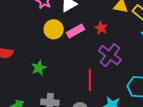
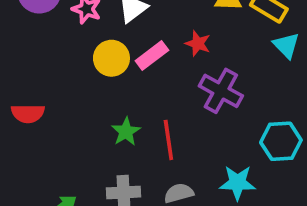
green star: (39, 68) -> (126, 132), moved
red line: (90, 80) -> (168, 140), moved

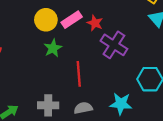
red star: (198, 43) -> (95, 23), moved
green star: (126, 132) -> (53, 48), moved

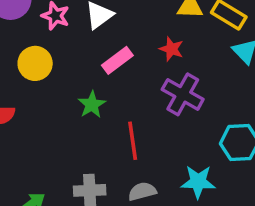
yellow circle: (46, 20) -> (35, 63), moved
red star: (95, 23) -> (171, 49), moved

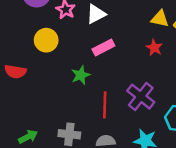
red star: (171, 49) -> (154, 48), moved
purple cross: (183, 94) -> (141, 97), moved

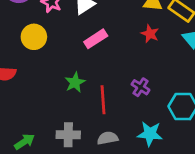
green star: (81, 75) -> (75, 82), moved
purple cross: (141, 97) -> (141, 87), size x0.6

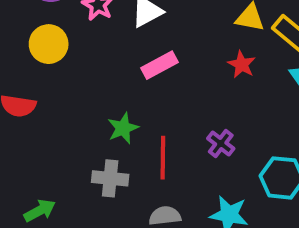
yellow circle: (34, 37) -> (49, 44), moved
gray cross: (68, 135) -> (110, 178), moved

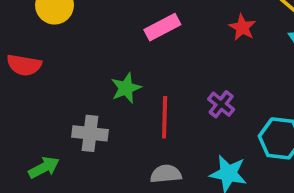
gray cross: (110, 178) -> (90, 133), moved

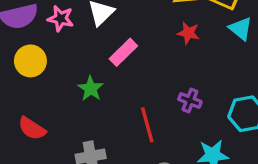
red semicircle: (24, 65) -> (32, 129), moved, turned 40
green star: (126, 88) -> (91, 89), moved

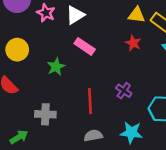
pink rectangle: (123, 52) -> (85, 46), turned 66
yellow circle: (30, 61) -> (17, 50), moved

